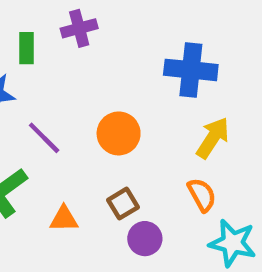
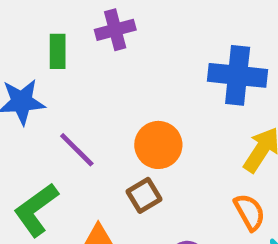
brown square: (123, 204) -> (144, 195), moved

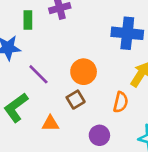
orange semicircle: (250, 212) -> (121, 102), moved, turned 42

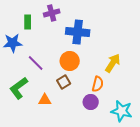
blue cross: (127, 33) -> (78, 32), moved
purple circle: (99, 135) -> (91, 102), moved

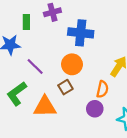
orange triangle: (45, 100) -> (45, 107), size x1.6

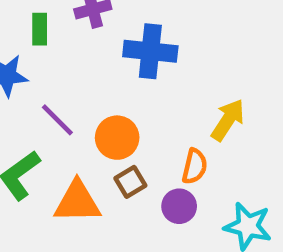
orange circle: (72, 64) -> (117, 138), moved
brown square: (65, 87) -> (130, 182), moved

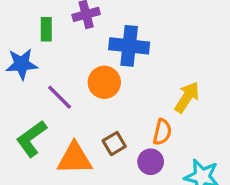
orange circle: (117, 138) -> (104, 82), moved

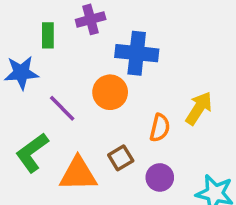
orange semicircle: (162, 132) -> (160, 128), moved

